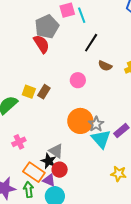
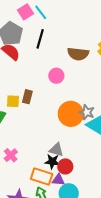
black line: (91, 43) -> (40, 39), moved
brown semicircle: (105, 66) -> (78, 54), size x1.5
pink cross: (19, 142) -> (11, 155), moved

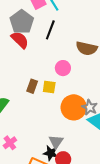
yellow square: (13, 101) -> (49, 87), moved
gray triangle: (56, 150) -> (56, 142), turned 42

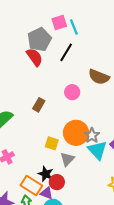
yellow square: (49, 87) -> (52, 143), moved
gray triangle: (56, 142) -> (67, 159), moved

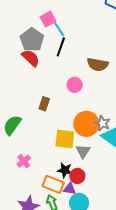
cyan line: (74, 27) -> (59, 29), moved
yellow square: (52, 143) -> (65, 139), size x1.5

